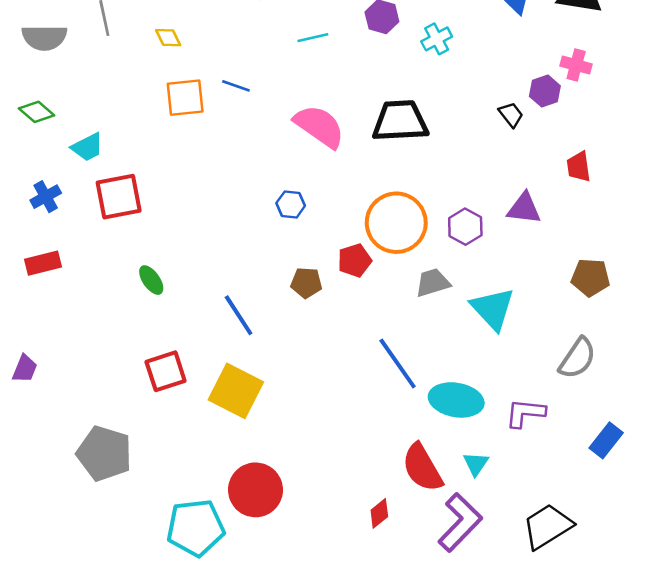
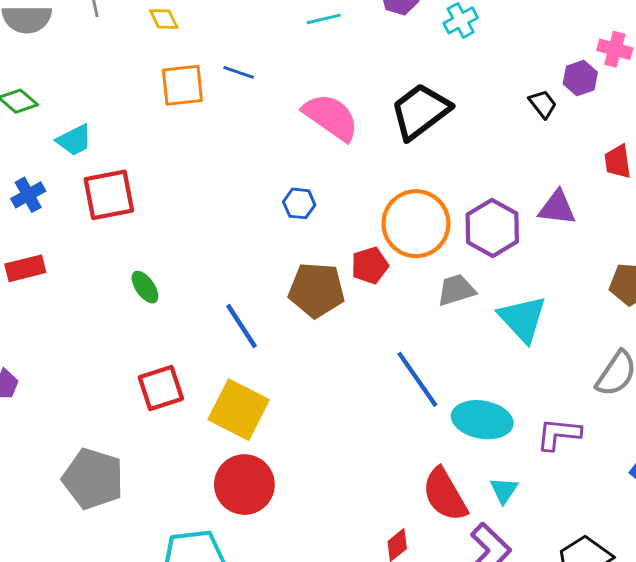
black trapezoid: (400, 121) -> (420, 111), turned -34
purple hexagon: (465, 227) -> (492, 228), size x1.4
brown pentagon: (306, 283) -> (316, 290), size x1.6
red circle: (255, 490) -> (244, 485), moved

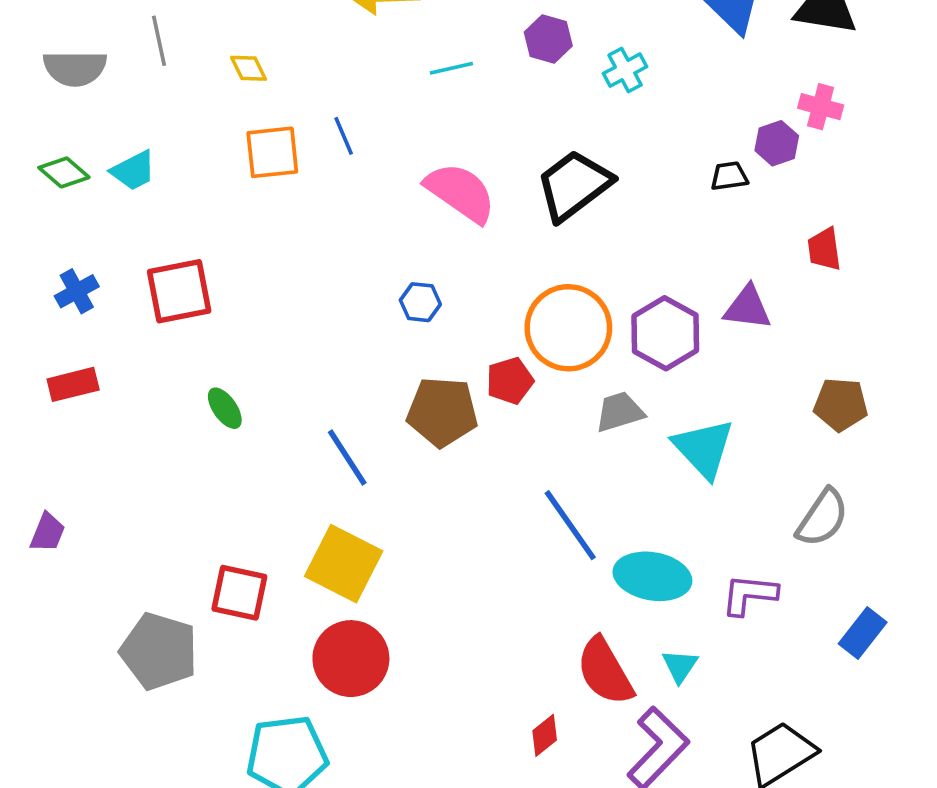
blue line: (239, 72) -> (344, 136), turned 48
black trapezoid: (543, 104) -> (729, 176), turned -60
cyan trapezoid: (74, 140) -> (133, 171), moved
red square: (161, 388) -> (239, 593), moved, turned 30

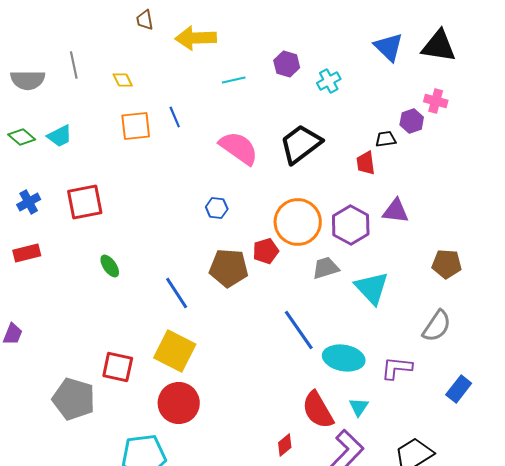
red trapezoid: (824, 249) -> (366, 163), moved

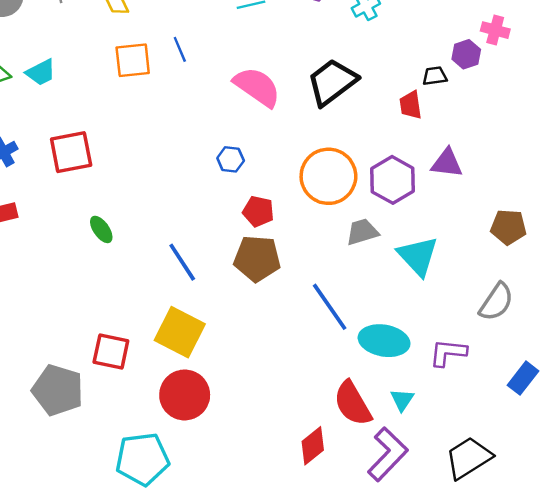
red pentagon: (266, 251) -> (258, 211), moved, turned 30
brown pentagon: (229, 268) -> (257, 258), moved
red diamond: (285, 445) -> (313, 446), size x1.4

